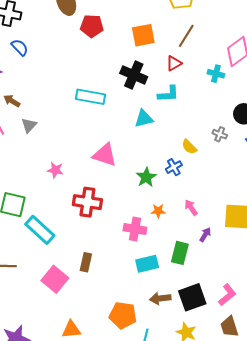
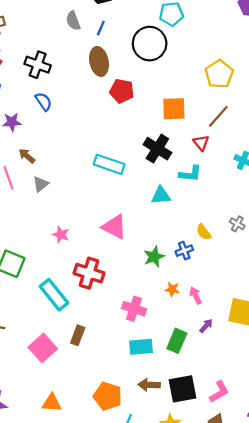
red triangle: (174, 63) -> (201, 143), turned -49
orange star: (158, 211) -> (172, 289), moved
cyan rectangle: (40, 230) -> (54, 295), moved

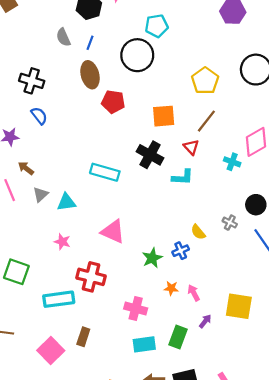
cyan triangle: (161, 195) -> (66, 202), moved
cyan rectangle: (54, 295) -> (59, 299), turned -56

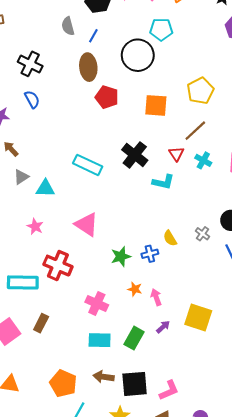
orange square: (164, 116) -> (156, 105), moved
cyan cross: (232, 162) -> (203, 160), moved

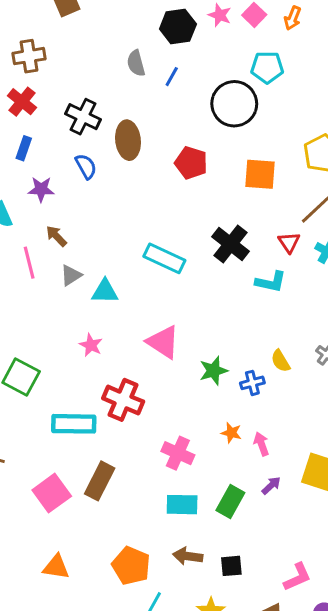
brown ellipse: (88, 67) -> (128, 140), moved
green star: (121, 256) -> (213, 371), moved
brown rectangle: (41, 323) -> (100, 481), size x1.4
black square: (135, 384) -> (231, 566), size x0.6
pink L-shape: (169, 390) -> (297, 577), moved

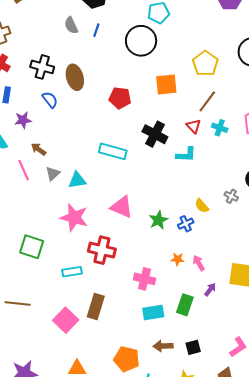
red pentagon: (191, 163) -> (120, 98), moved
pink star: (91, 345) -> (74, 217), size x1.8
cyan rectangle: (74, 424) -> (72, 272), size x0.7

